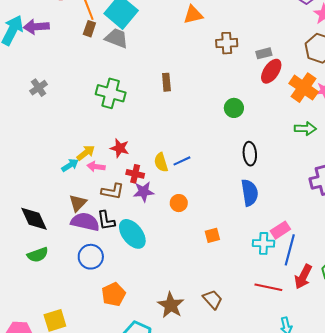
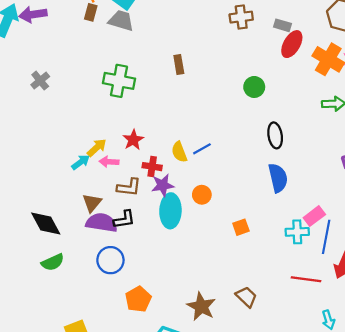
gray rectangle: (264, 53) -> (282, 25), turned 35
red star: (120, 148) -> (133, 140), turned 30
black L-shape: (106, 220) -> (124, 219), turned -85
cyan ellipse: (132, 234) -> (170, 211), moved, turned 44

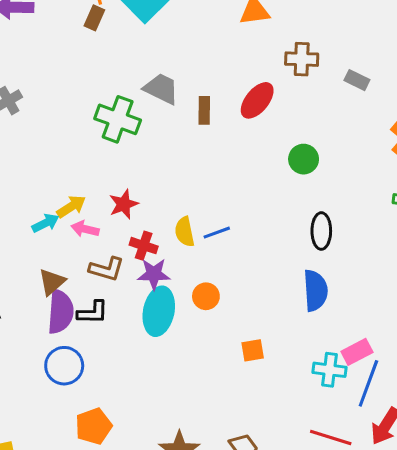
gray trapezoid: (121, 21) -> (161, 89), moved
red ellipse: (292, 44) -> (257, 100), moved
purple semicircle: (102, 223) -> (60, 312), turned 76

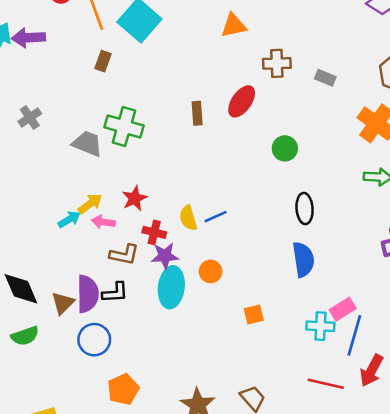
brown rectangle: (94, 18) -> (103, 61), moved
gray trapezoid: (161, 89) -> (87, 144), moved
brown triangle: (52, 282) -> (63, 303), moved

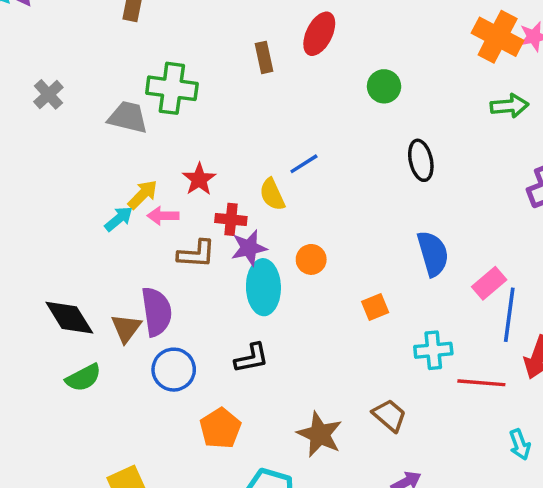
blue line: (216, 217) -> (304, 164), moved
blue semicircle: (303, 260) -> (433, 254), moved
black L-shape: (115, 293) -> (251, 358), moved
cyan cross: (320, 326) -> (433, 350), moved

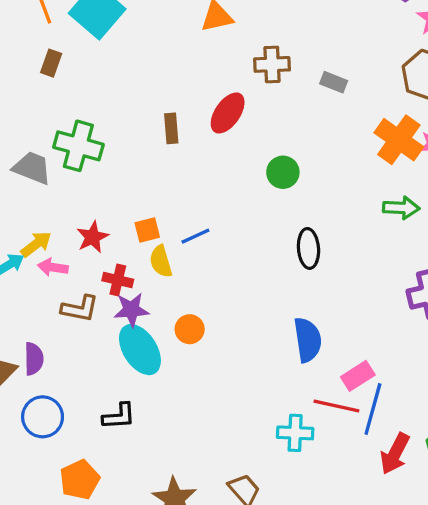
cyan ellipse: (263, 287) -> (140, 350), turned -39
orange square: (375, 307) -> (147, 230), moved
purple semicircle: (157, 312) -> (34, 359), size x0.7
red line: (481, 383) -> (336, 406), moved

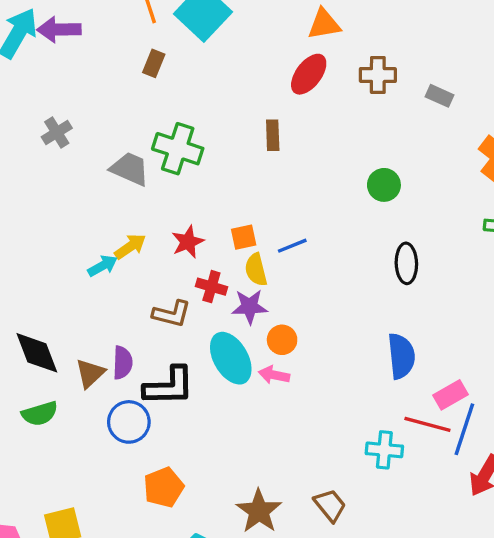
red ellipse: (228, 113) -> (309, 74), moved
pink arrow: (53, 267) -> (274, 375), moved
purple star: (131, 310) -> (250, 307), moved
black L-shape: (119, 416) -> (169, 386), moved, size x1.5

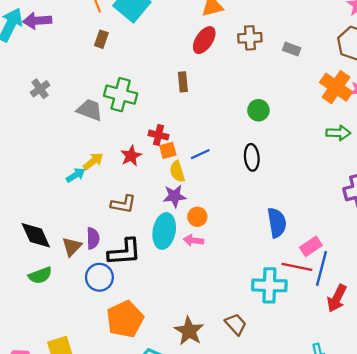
black ellipse: (406, 263) -> (252, 157), moved
red cross: (211, 287) -> (158, 135), moved
cyan ellipse: (231, 358) -> (164, 231), turned 44
cyan cross: (384, 450) -> (269, 285), size x1.4
orange pentagon: (164, 487) -> (125, 319), size x1.4

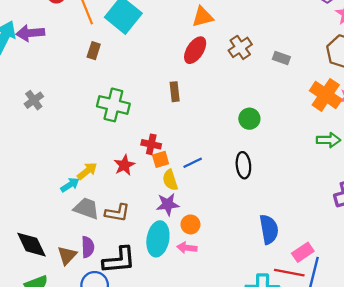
brown cross: (250, 38) -> (240, 47), turned -30
gray trapezoid: (90, 110) -> (86, 208), moved

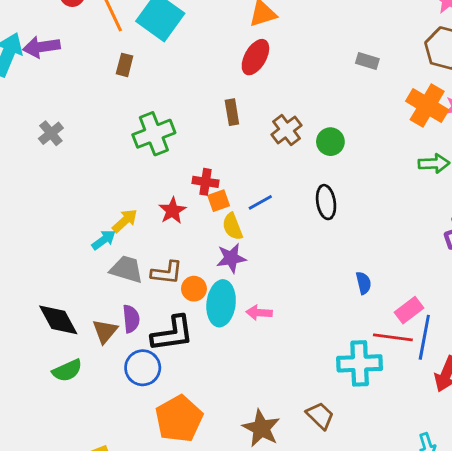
brown cross: (240, 47) -> (286, 130), moved
green cross: (113, 105) -> (154, 134), turned -32
orange circle: (190, 224) -> (194, 289), moved
blue semicircle: (269, 229) -> (364, 283), size x0.6

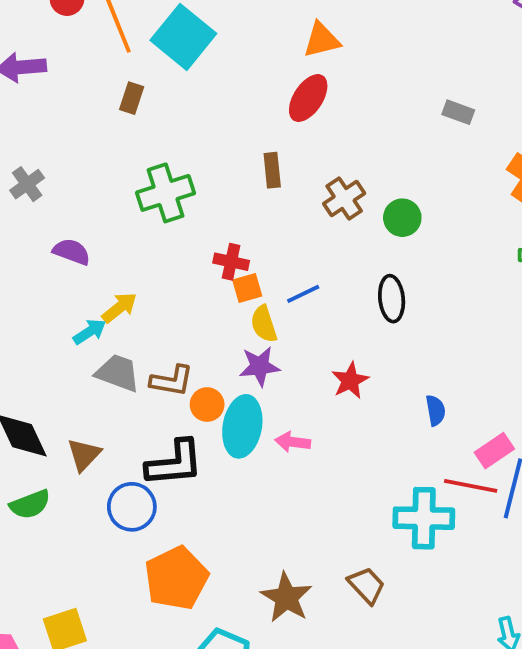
red star: (172, 211) -> (350, 381), moved
purple semicircle: (131, 319) -> (72, 252), moved, turned -68

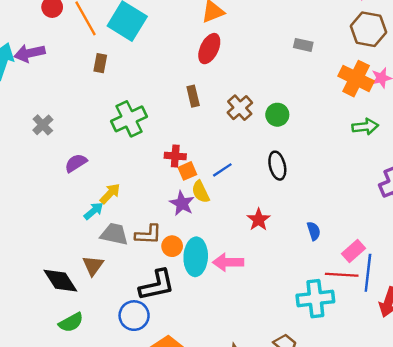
purple semicircle: (72, 252) -> (76, 163), turned -45
purple star: (260, 366) -> (182, 203), moved, turned -30
pink arrow: (293, 442) -> (228, 262), size x1.4
brown triangle: (84, 455) -> (93, 265), moved

